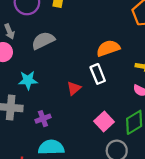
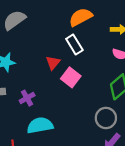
pink square: (104, 121) -> (71, 77), moved

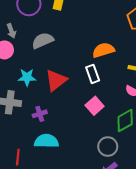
red triangle: (53, 63) -> (56, 80), moved, size x1.6
pink square: (71, 77) -> (95, 106), moved

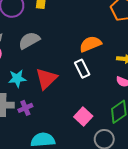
pink square: (95, 106) -> (83, 117), moved
purple cross: (40, 114) -> (25, 108), moved

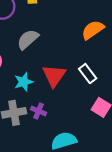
white rectangle: (82, 69) -> (88, 74), moved
purple cross: (25, 108) -> (39, 111), turned -32

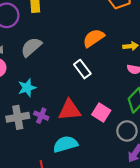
white rectangle: (88, 74) -> (82, 69), moved
red triangle: (54, 76) -> (70, 110), moved, turned 50

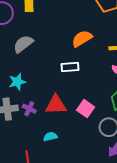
white rectangle: (82, 69) -> (70, 67), turned -60
cyan semicircle: (65, 144) -> (50, 137), size x0.6

